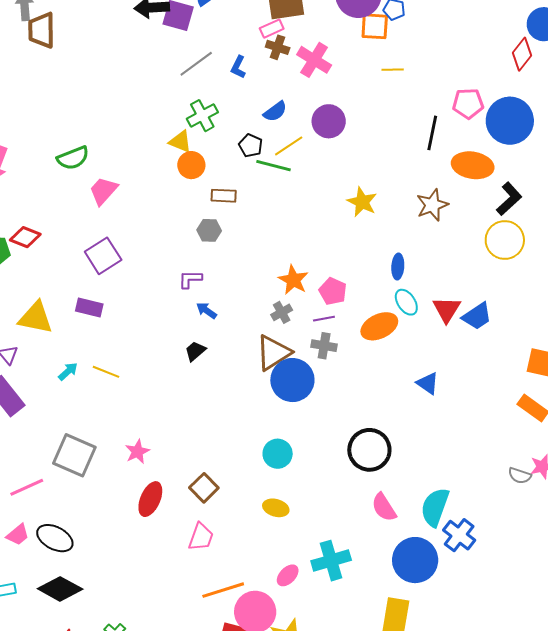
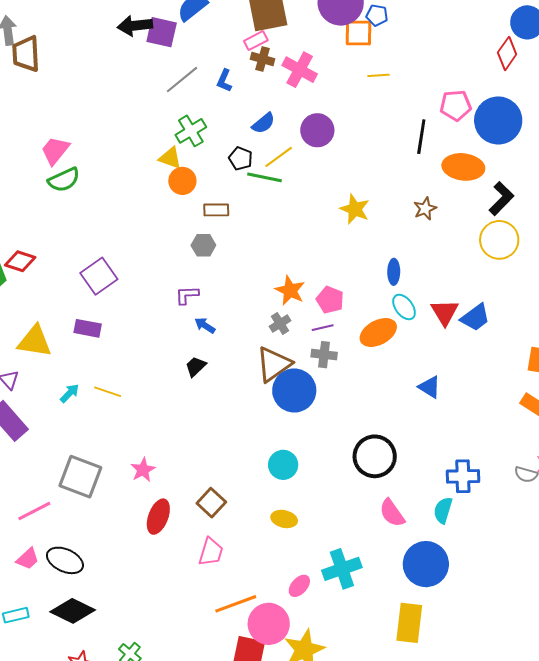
pink trapezoid: (103, 191) -> (55, 151), moved
brown star: (432, 205) -> (425, 209), size x0.7
cyan semicircle: (435, 507) -> (443, 510), size x0.7
blue cross: (459, 535) -> (463, 476), moved, turned -36

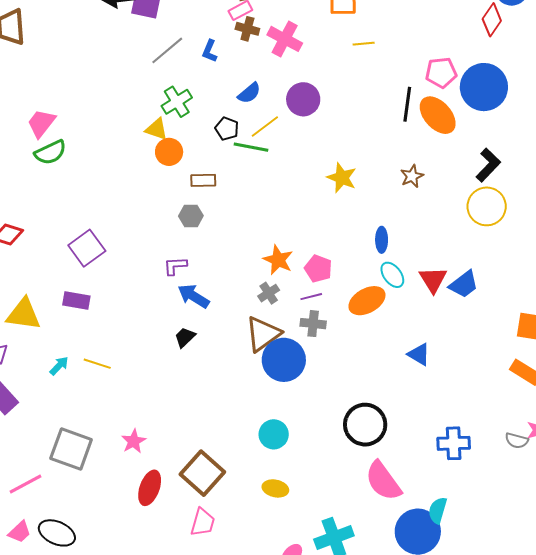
orange ellipse: (463, 167) -> (438, 115), moved, turned 42
blue arrow: (205, 325) -> (193, 296), size x1.5
brown square: (211, 503) -> (202, 473), size x1.5
cyan semicircle: (443, 510) -> (438, 510), moved
pink semicircle: (392, 513) -> (383, 481), size x1.4

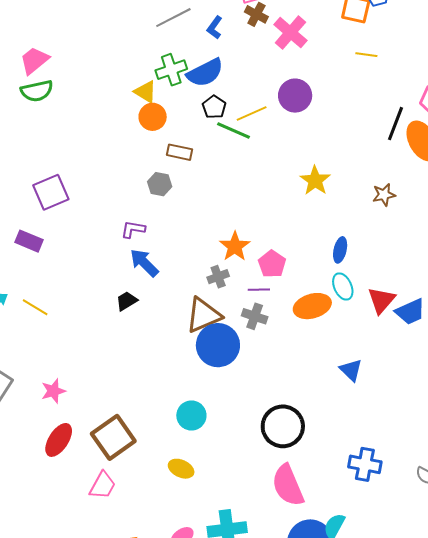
blue semicircle: (249, 93) -> (205, 73), moved, size x1.5

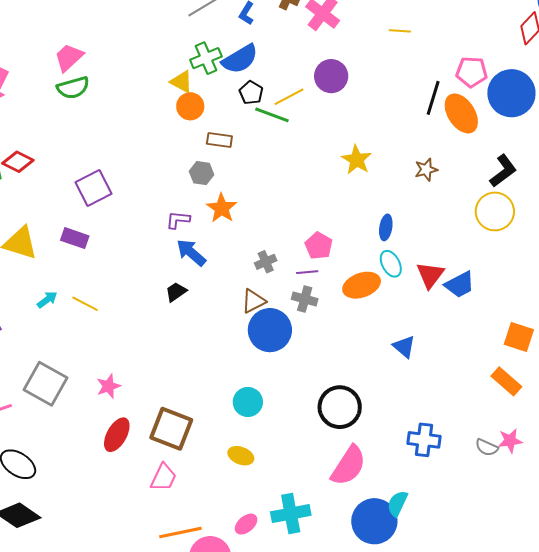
orange star: (235, 246) -> (222, 208), moved
brown triangle: (203, 315) -> (253, 301), size x0.7
brown square: (113, 437) -> (171, 429), turned -30
pink semicircle: (288, 485) -> (348, 466), turned -120

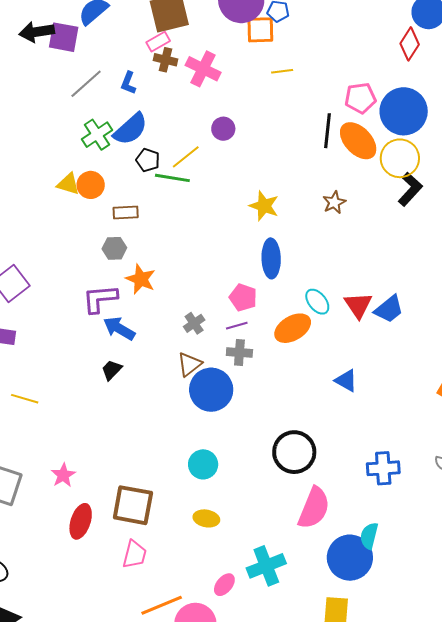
purple circle: (331, 76) -> (223, 129), size x0.7
yellow triangle: (182, 82) -> (68, 184), moved
yellow circle: (495, 211) -> (400, 158), moved
purple L-shape: (178, 220) -> (100, 299), size x1.5
blue ellipse: (386, 227) -> (271, 258), moved, size x1.5

